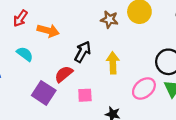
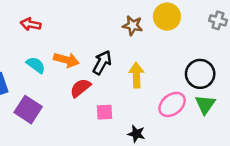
red arrow: (20, 18) -> (31, 24), turned 66
orange arrow: (48, 31) -> (66, 60), moved
purple square: (44, 93) -> (28, 110), moved

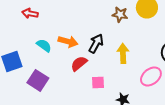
red arrow: (31, 24) -> (30, 13), moved

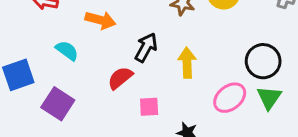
orange arrow: (68, 41) -> (100, 20), moved

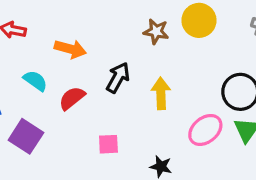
red semicircle: (120, 78) -> (72, 98), moved
pink square: (149, 107) -> (108, 144), moved

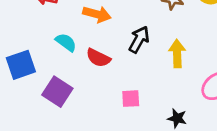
red semicircle: (72, 98) -> (98, 58), turned -115

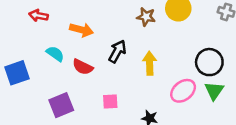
purple square: (57, 92) -> (61, 105), moved, turned 35

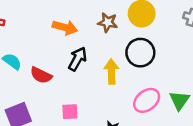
orange arrow: (82, 30) -> (65, 27), moved
black circle: (209, 62) -> (140, 53), moved

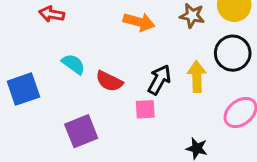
black arrow: (77, 59) -> (159, 80), moved
pink square: (70, 112) -> (145, 109), moved

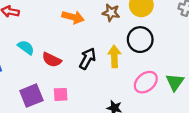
pink square: (145, 109) -> (61, 94), moved

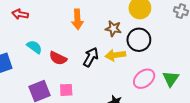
brown star: (111, 13) -> (113, 28), moved
orange arrow: (73, 17) -> (77, 19), turned 72
yellow arrow: (114, 56) -> (115, 55), turned -96

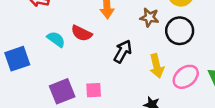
yellow arrow: (115, 55) -> (157, 66), moved, turned -96
red semicircle: (58, 58) -> (82, 33), moved

